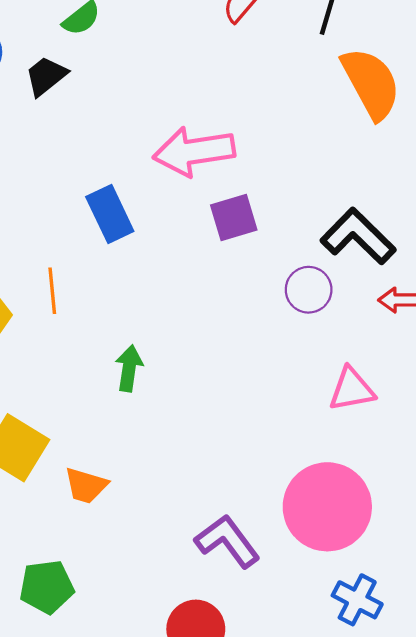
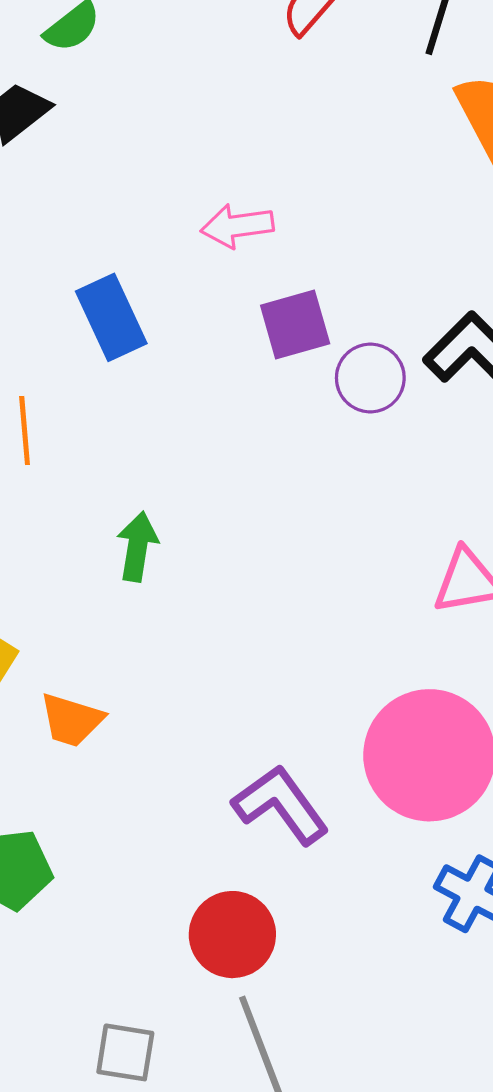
pink arrow: (194, 151) -> (237, 226), size x0.6
purple circle: (309, 290) -> (370, 378), moved

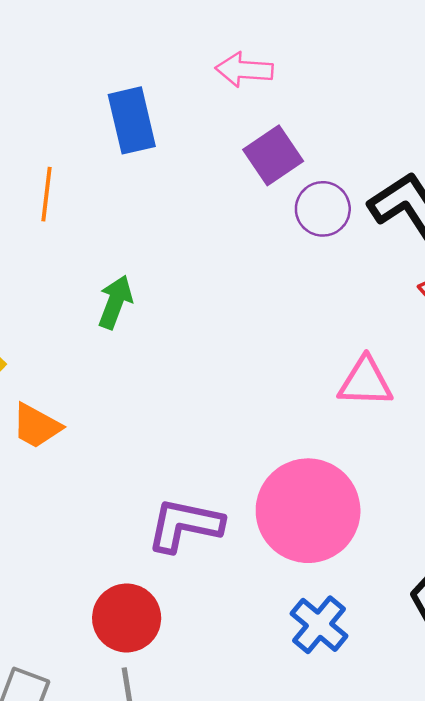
purple square: (295, 325) -> (273, 155), turned -30
purple L-shape: (281, 805) -> (185, 525), turned -54

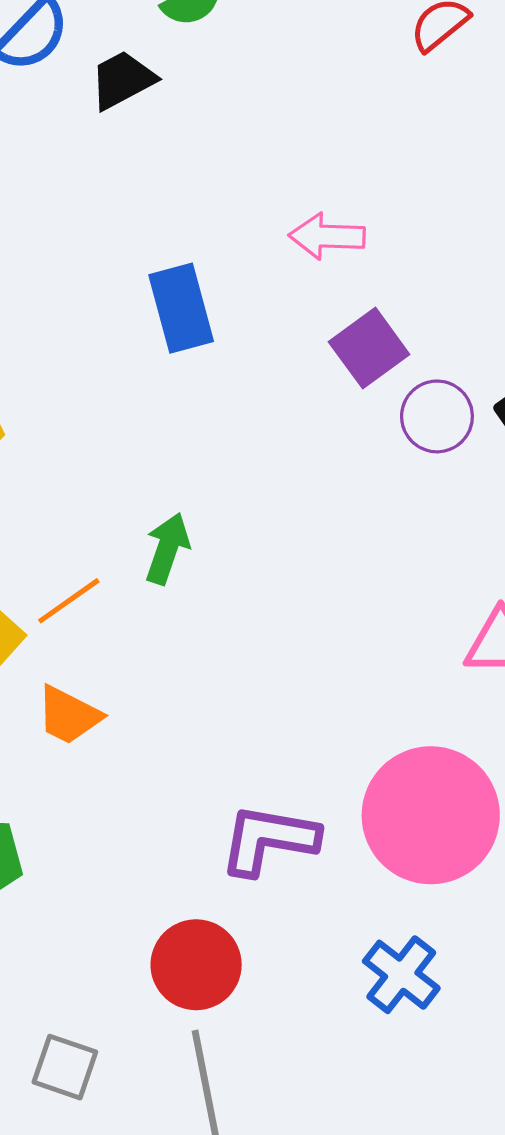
orange line: (47, 194) -> (69, 601), moved, turned 50
blue cross: (319, 625) -> (401, 975), moved

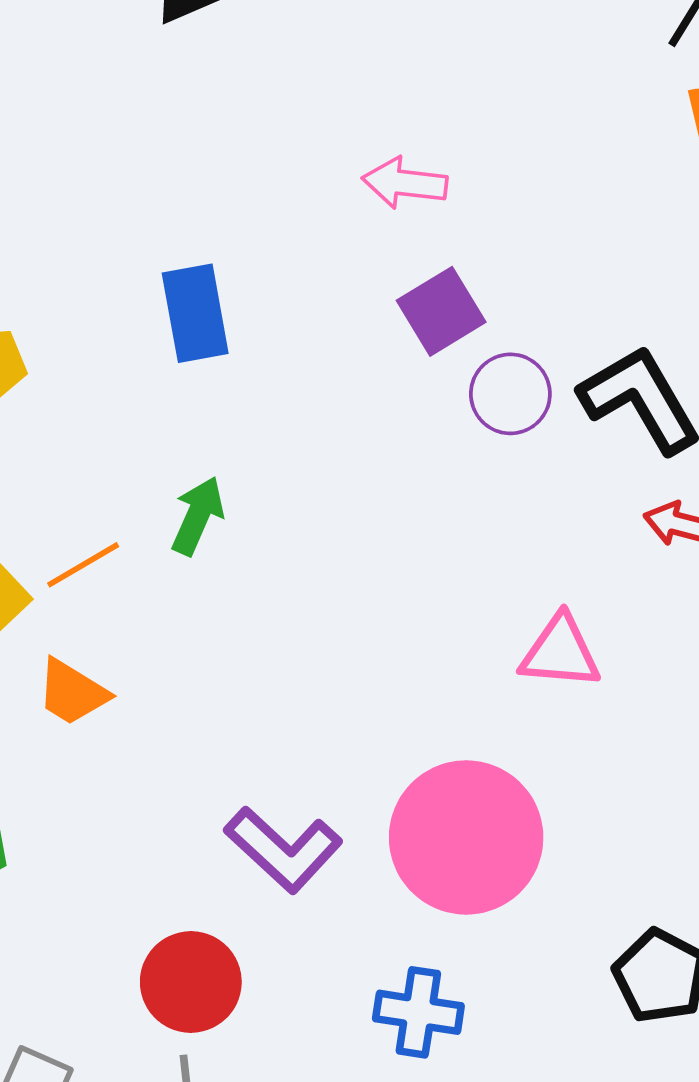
blue rectangle: (181, 308) -> (195, 313), moved
purple L-shape: (269, 840) -> (283, 849), turned -152
blue cross: (401, 975) -> (418, 1012), turned -34

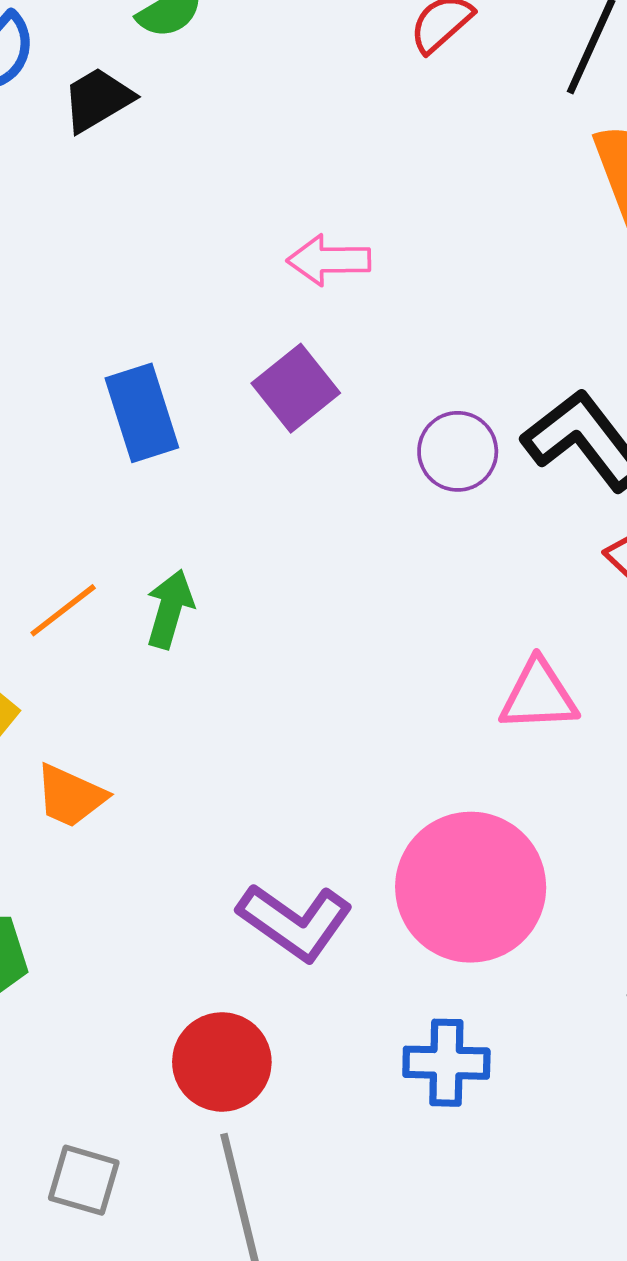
purple square: (441, 311) -> (296, 388), moved
orange line: (83, 565) -> (63, 610), moved

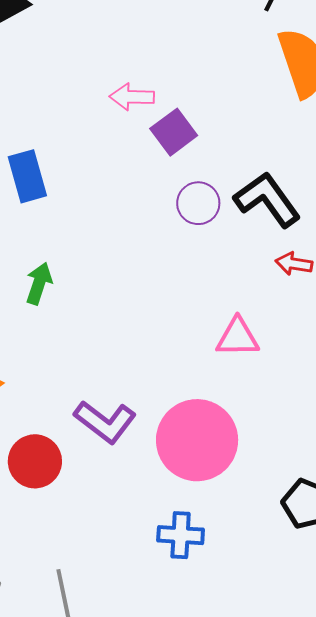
purple square: (296, 388) -> (174, 132), moved
purple L-shape: (295, 922) -> (105, 422), moved
red circle: (222, 1062) -> (35, 461), moved

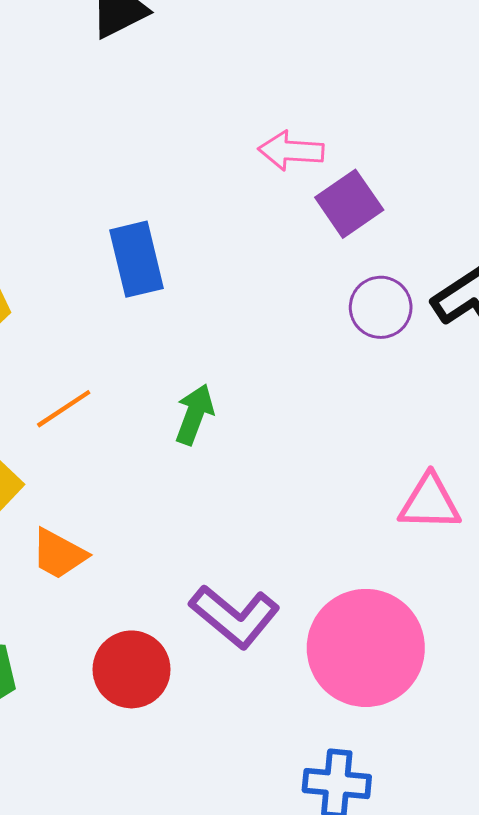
green arrow: (39, 283) -> (194, 414), moved

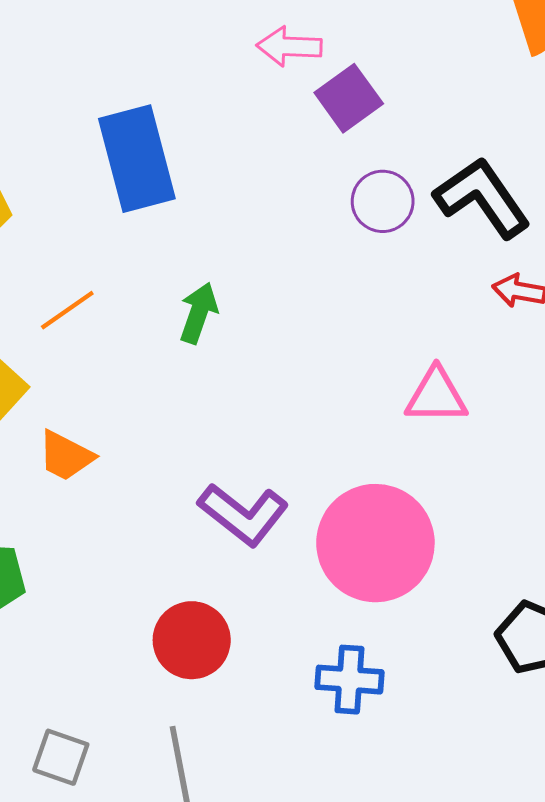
blue rectangle: (136, 259) -> (137, 159), size x1.4
red circle: (132, 669) -> (192, 640), moved

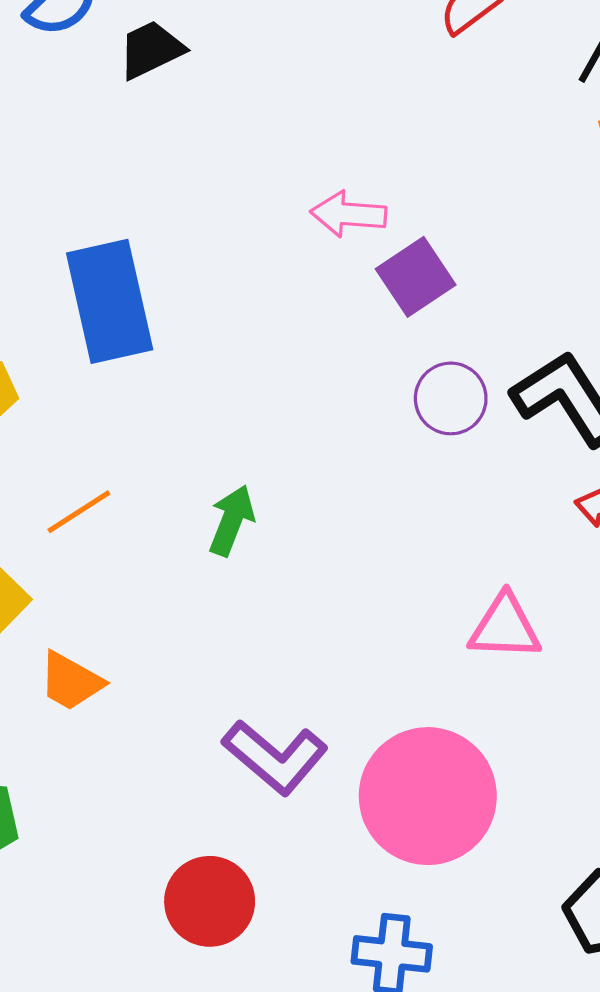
blue rectangle: (137, 159) -> (110, 301), moved

